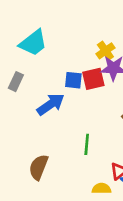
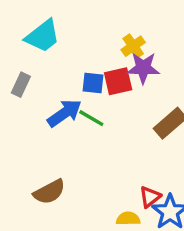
green line: (87, 144) -> (91, 118), moved, turned -65
brown semicircle: (39, 167) -> (49, 192), turned -140

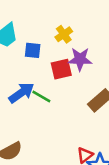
yellow cross: (133, 46) -> (64, 34), moved
blue square: (93, 83) -> (33, 50), moved

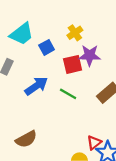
blue square: (33, 50) -> (47, 47), turned -35
green line: (41, 97) -> (68, 94), moved

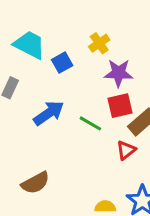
cyan trapezoid: (22, 34) -> (29, 45), turned -115
red square: (73, 64) -> (120, 106), moved
red triangle: (94, 143) -> (126, 150), moved

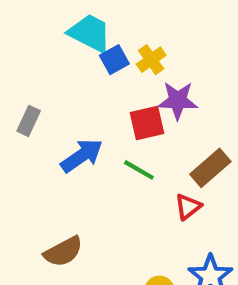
cyan trapezoid: (29, 45) -> (90, 33), moved
blue square: (62, 63) -> (114, 60), moved
red square: (120, 106) -> (147, 123), moved

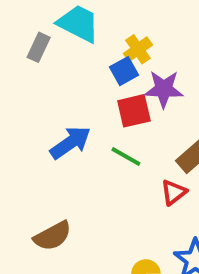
blue square: (114, 60) -> (124, 71), moved
gray rectangle: (29, 121) -> (39, 47), moved

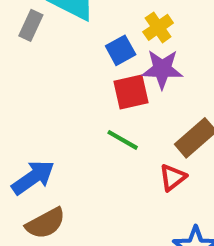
yellow cross: (138, 49) -> (158, 27), moved
blue arrow: (70, 143) -> (33, 177), moved

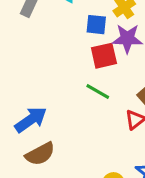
blue square: (121, 50) -> (96, 25), turned 35

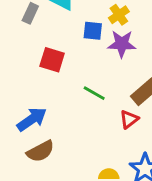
red square: (104, 56) -> (52, 60), moved, turned 30

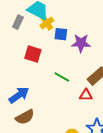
yellow cross: (119, 15) -> (47, 23), moved
red triangle: (129, 119) -> (86, 95), turned 40

